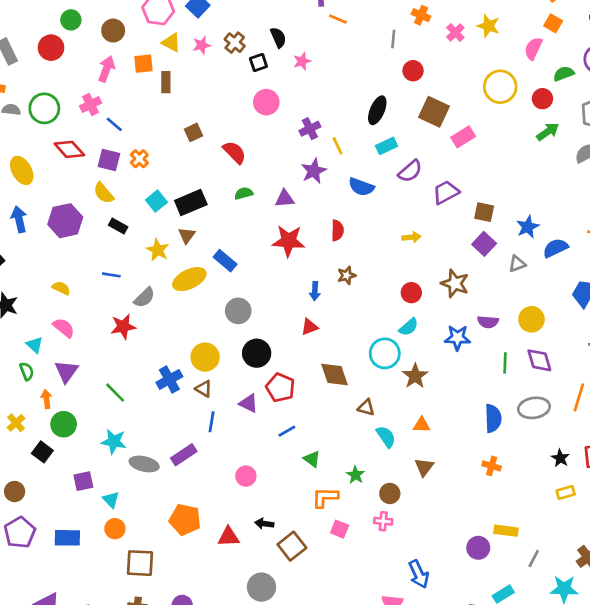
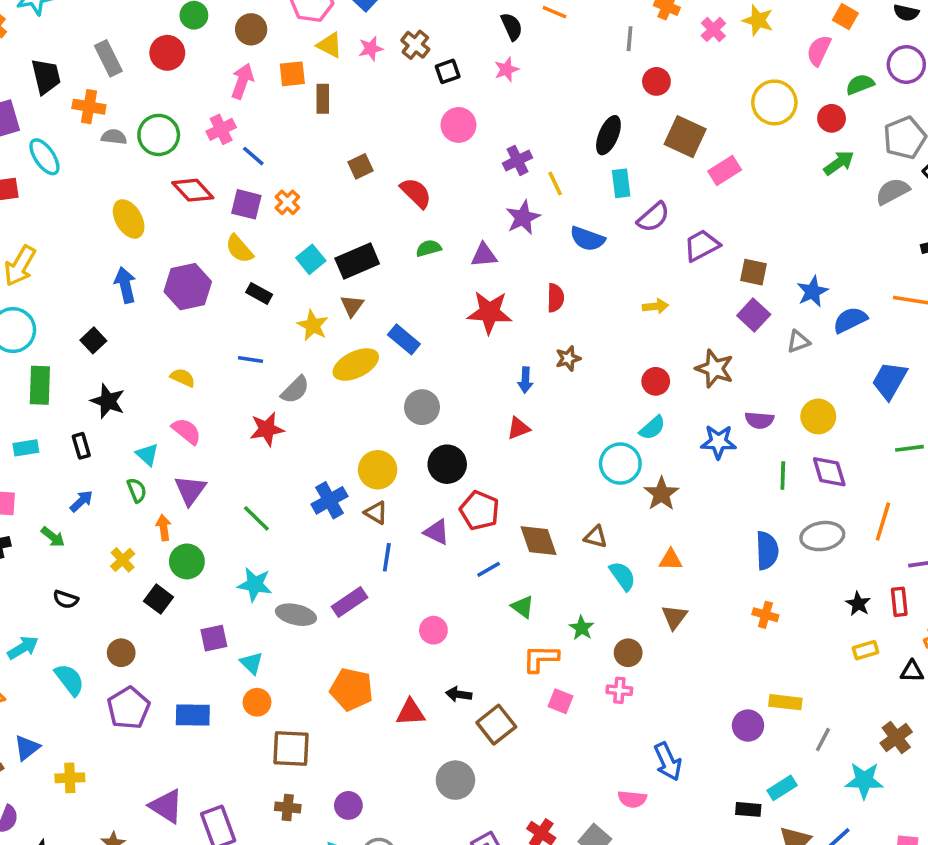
black semicircle: (278, 37) -> (512, 27), moved
cyan rectangle: (386, 146) -> (621, 183), turned -72
brown diamond: (335, 374) -> (538, 541), moved

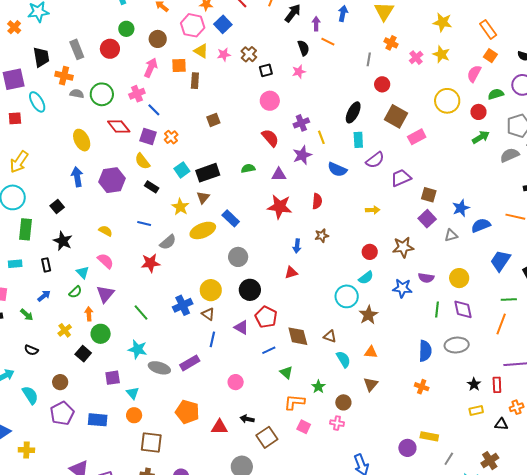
red semicircle: (416, 193) -> (270, 138), moved
brown star: (715, 369) -> (403, 247), turned -30
green semicircle: (137, 490) -> (75, 292), turned 64
orange line: (883, 522) -> (501, 324), moved

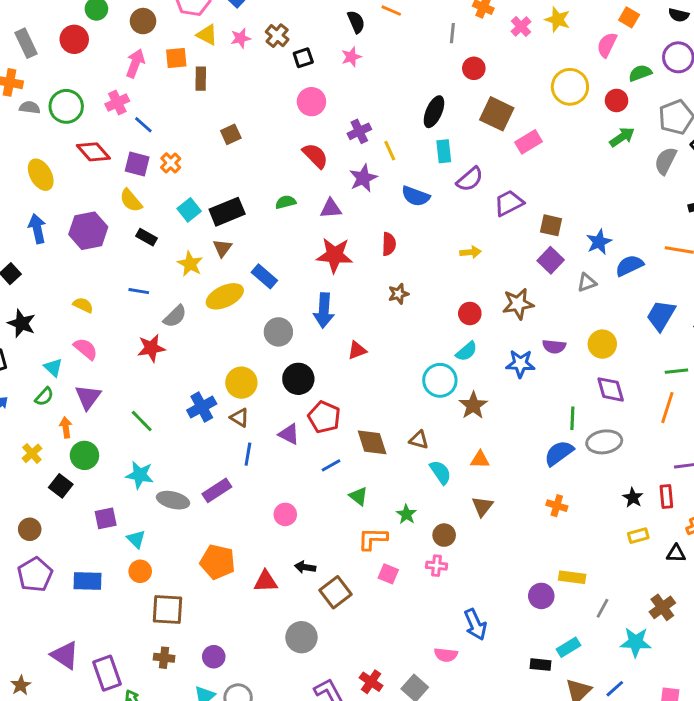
gray semicircle: (510, 155) -> (666, 161), turned -36
blue arrow: (297, 246) -> (324, 310), moved, size x1.6
green line: (437, 310) -> (572, 418), moved
blue semicircle: (425, 351) -> (559, 453), turned -125

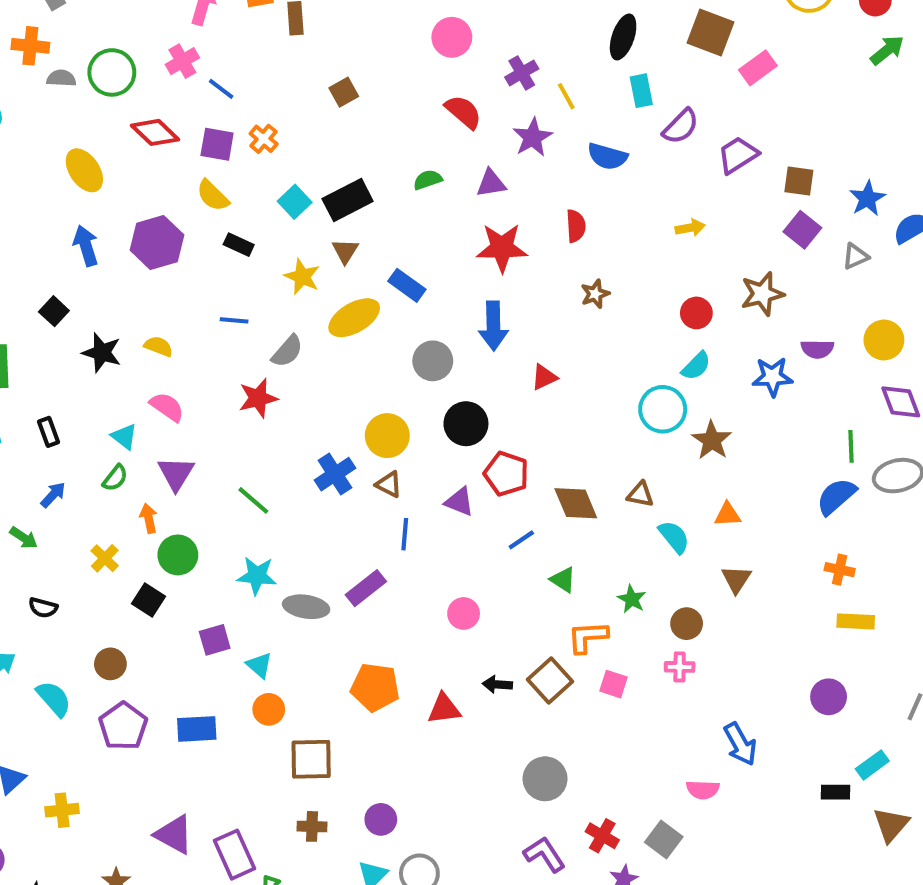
black star: (22, 323) -> (102, 353), moved
yellow rectangle: (572, 577) -> (856, 621), moved
brown square: (336, 592) -> (550, 681), moved
gray circle: (301, 637) -> (545, 779), moved

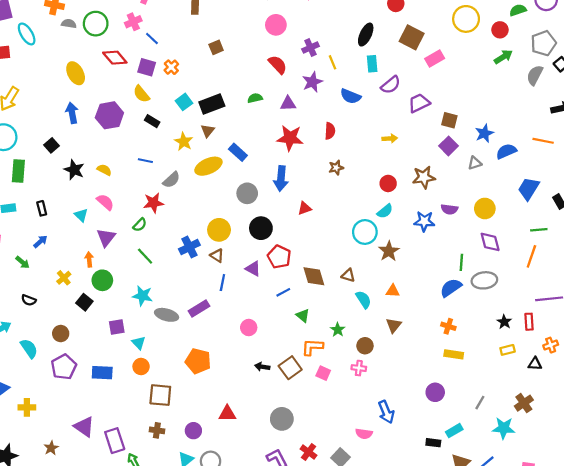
green semicircle: (115, 478) -> (140, 225), moved
red triangle: (444, 709) -> (227, 414), moved

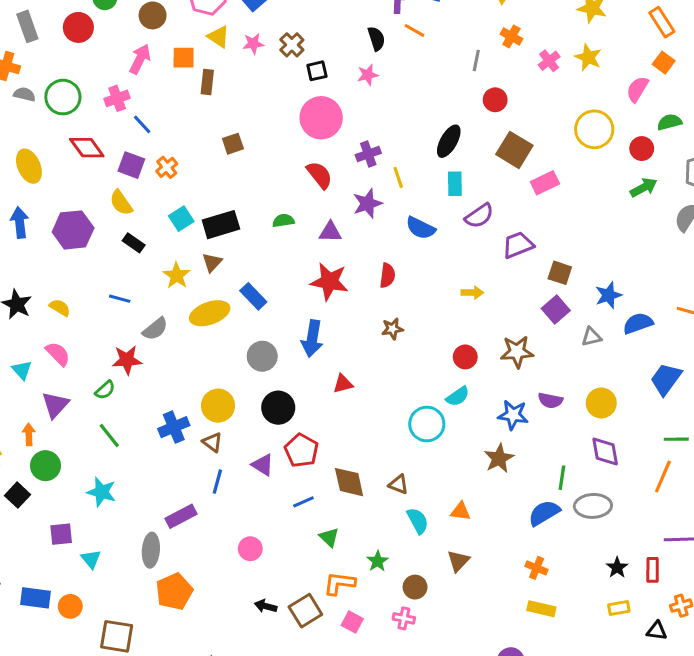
pink circle: (276, 25) -> (321, 118), size x1.4
brown star: (389, 251) -> (499, 458), moved
gray ellipse: (167, 315) -> (151, 550), moved, turned 75
orange pentagon: (198, 361) -> (174, 591), turned 30
orange circle: (141, 366) -> (70, 606), moved

